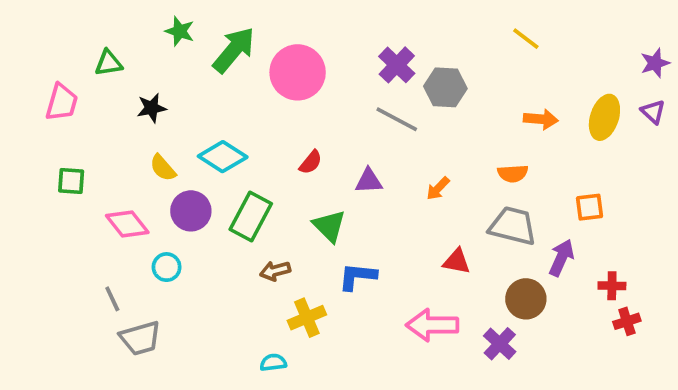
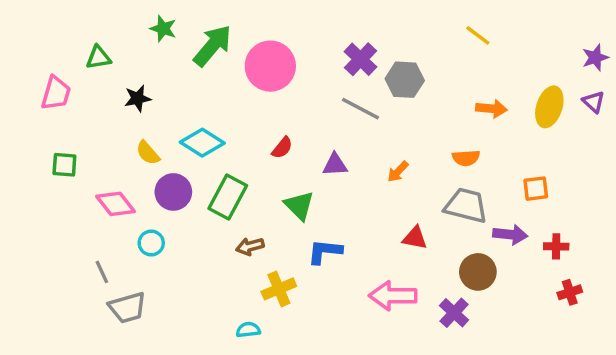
purple arrow: (561, 258) -> (510, 234), turned 72
red cross: (612, 286) -> (556, 246), moved

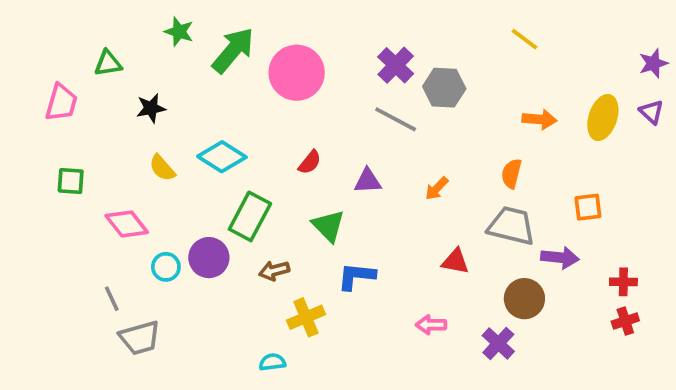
orange semicircle: (466, 158) -> (511, 174), turned 108
purple circle: (173, 192) -> (209, 258), moved
red cross: (556, 246) -> (623, 282), moved
pink arrow: (393, 296) -> (431, 325), size x0.6

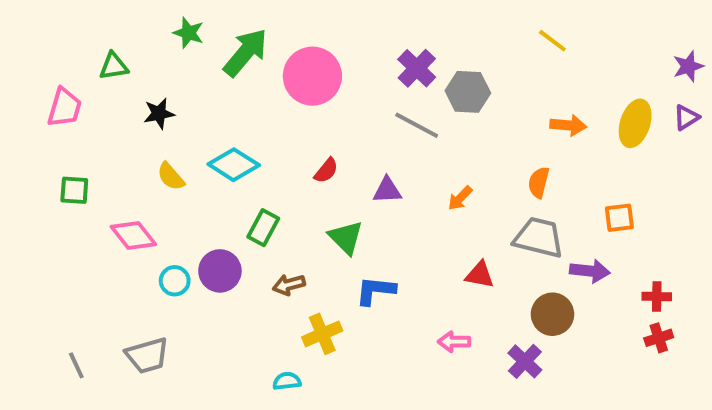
purple triangle: (651, 112) -> (686, 117), turned 45
green rectangle: (250, 216) -> (263, 228), size x0.7
gray line: (112, 299) -> (76, 365), moved

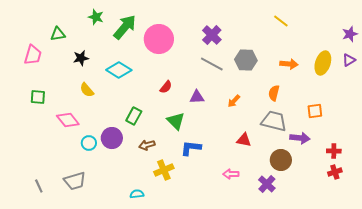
gray hexagon: (468, 92) -> (246, 60), moved
cyan diamond: (234, 165) -> (119, 70), moved
cyan semicircle: (287, 381) -> (137, 194), moved

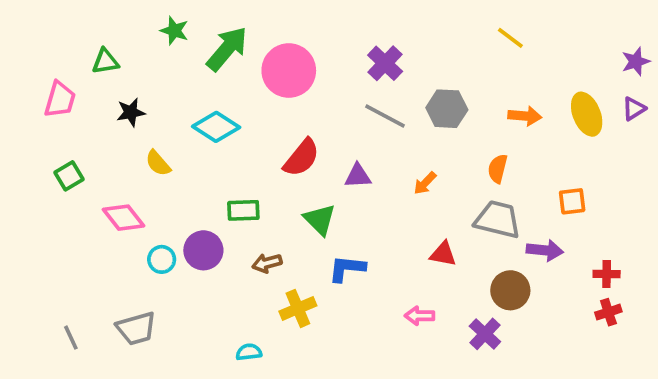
black star: (81, 58) -> (131, 112), moved
yellow ellipse: (323, 63) -> (587, 114), turned -40
red semicircle: (166, 87) -> (301, 158), size x1.6
green square: (38, 97) -> (69, 176), turned -35
green rectangle: (134, 116) -> (243, 210), turned 60

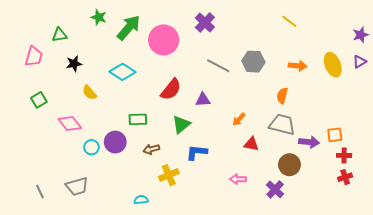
purple cross: (385, 63) -> (205, 22), moved
orange arrow: (425, 183) -> (239, 119), moved
orange square: (572, 201) -> (335, 135), moved
green triangle: (320, 219) -> (181, 125), turned 36

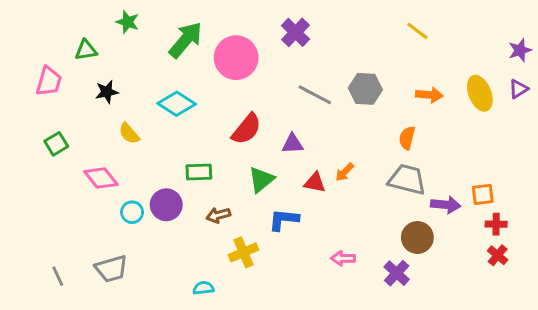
green star: (99, 17) -> (128, 22), moved
red triangle: (251, 144) -> (315, 182), moved
red cross: (345, 177) -> (498, 255), turned -32

